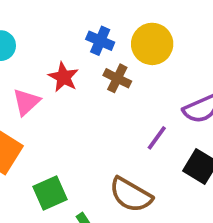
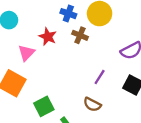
purple line: (157, 138) -> (100, 77), moved
brown semicircle: (131, 195) -> (92, 105), size x0.7

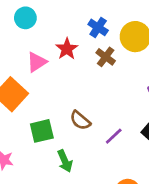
purple line: (100, 77) -> (114, 136), moved
brown semicircle: (92, 105) -> (80, 120), moved

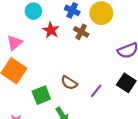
cyan circle: (25, 18) -> (33, 11), moved
pink triangle: (37, 62) -> (15, 43), moved

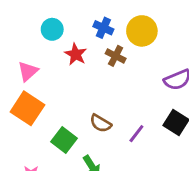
green square: (41, 95) -> (64, 140), turned -30

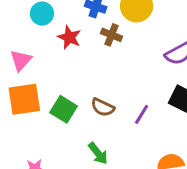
orange square: (27, 108) -> (24, 99), turned -36
green square: (64, 140) -> (64, 109), moved

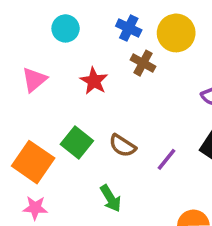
red star: (69, 37) -> (94, 81), moved
orange square: (24, 99) -> (33, 162), moved, turned 36

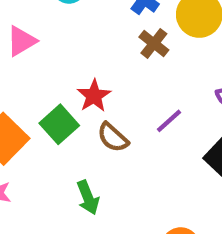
red star: (94, 81) -> (94, 96), moved
purple line: (166, 159) -> (169, 121), moved

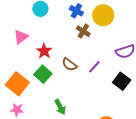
red star: (94, 96) -> (44, 51), moved
brown semicircle: (113, 137) -> (69, 64), moved

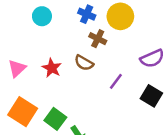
pink triangle: (21, 37) -> (17, 68), moved
brown semicircle: (69, 64) -> (84, 63), moved
green square: (43, 74) -> (55, 119), moved

